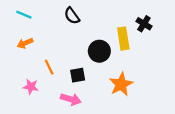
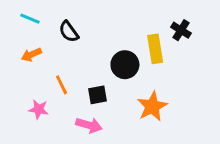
black semicircle: (72, 16) -> (69, 32), moved

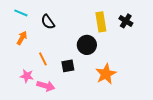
yellow rectangle: (155, 49) -> (101, 22), moved
orange arrow: (31, 55) -> (22, 38), turned 144
pink arrow: (89, 125) -> (46, 86), moved

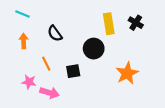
black semicircle: (48, 22) -> (55, 33), moved
orange arrow: (22, 38) -> (24, 41), turned -32
orange star: (106, 74) -> (127, 73), moved

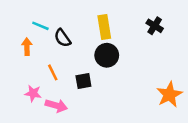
cyan line: (23, 14) -> (40, 26), moved
yellow rectangle: (109, 24) -> (104, 27), moved
orange star: (127, 73) -> (169, 95), moved

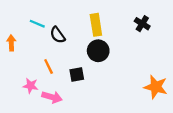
orange arrow: (27, 47) -> (11, 43), moved
orange star: (169, 95) -> (156, 87), turned -30

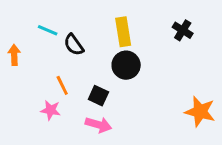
black square: (77, 74) -> (98, 96), turned 35
pink star: (30, 86) -> (51, 110), moved
pink arrow: (52, 97) -> (98, 125), moved

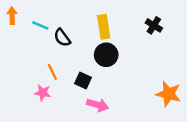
orange arrow: (14, 55) -> (12, 16), moved
pink arrow: (98, 125) -> (98, 105), moved

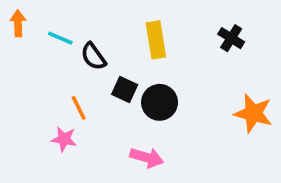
black circle: (106, 55) -> (160, 102), moved
black square: (83, 80) -> (125, 89), moved
orange star: (168, 94) -> (253, 113), moved

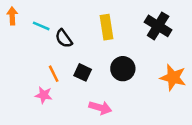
black cross: (231, 38) -> (158, 26), size x1.5
black square: (125, 89) -> (83, 72), moved
black circle: (160, 102) -> (123, 69), moved

